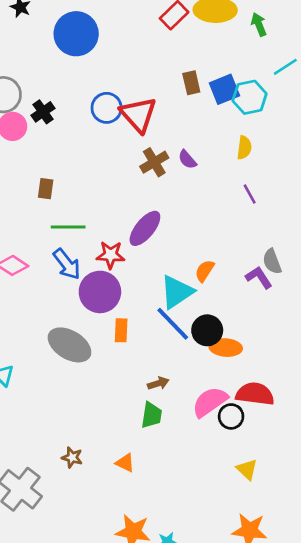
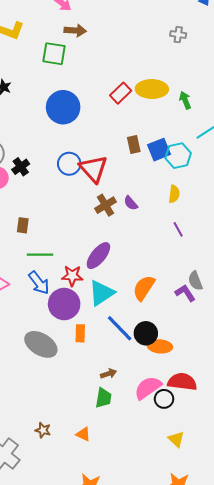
blue circle: (76, 34) -> (63, 107), moved
orange semicircle: (205, 271) -> (144, 288), size x1.5
cyan triangle: (177, 292) -> (101, 293), moved

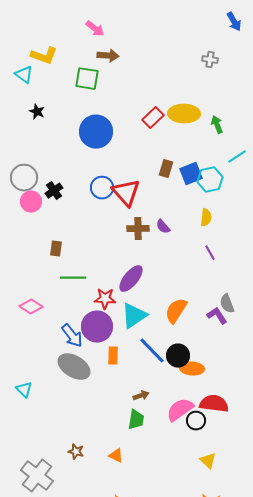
brown rectangle: (134, 145) -> (166, 169), turned 30
brown cross: (105, 205) -> (138, 229), turned 30
blue arrow: (39, 283) -> (72, 336), moved

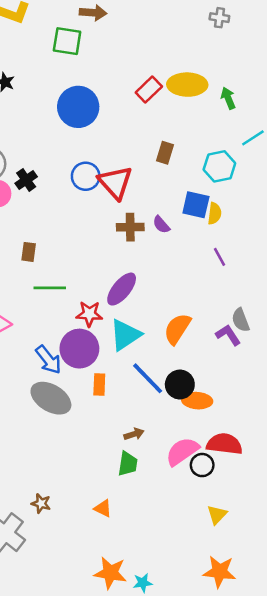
blue square: (191, 174) -> (196, 205), moved, turned 35
brown star: (76, 452) -> (41, 503), moved
yellow triangle: (208, 461) -> (217, 515), turned 30

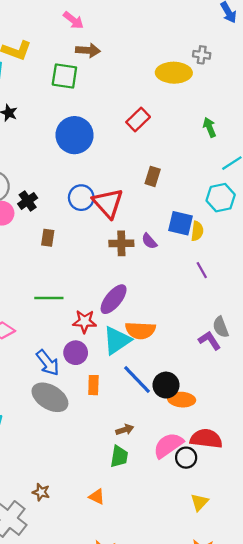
yellow ellipse: (187, 85) -> (174, 73), moved
cyan hexagon: (219, 166) -> (221, 198), moved
brown rectangle: (29, 252) -> (48, 238), moved
orange semicircle: (177, 329) -> (140, 330), moved, turned -120
purple circle: (79, 349) -> (76, 353), size x0.7

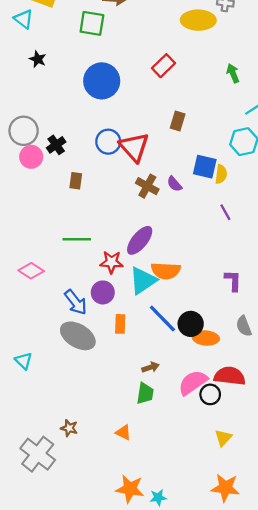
brown cross: (121, 243) -> (147, 186), turned 30
gray semicircle: (221, 327) -> (244, 326), moved
purple L-shape: (210, 340) -> (233, 281), turned 35

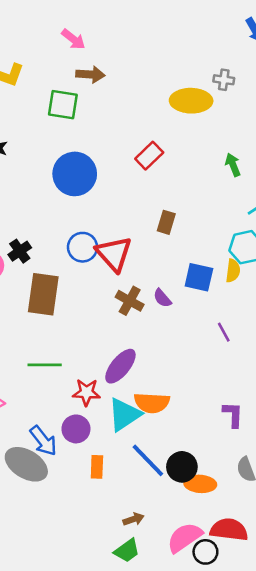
yellow semicircle: (221, 174) -> (233, 271), moved
brown rectangle: (76, 181) -> (43, 294), size x2.0
gray ellipse: (78, 336) -> (26, 464), moved
green trapezoid: (145, 393) -> (127, 551), turned 45

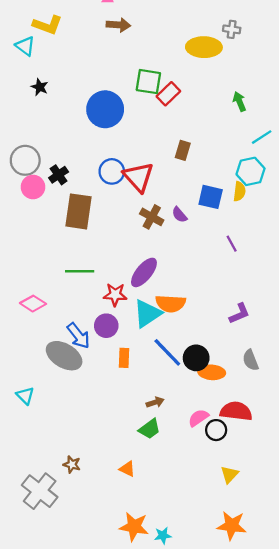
green square: (63, 105) -> (148, 82), moved
purple L-shape: (233, 415) -> (239, 314), turned 65
pink semicircle: (185, 537) -> (198, 418), size x0.7

